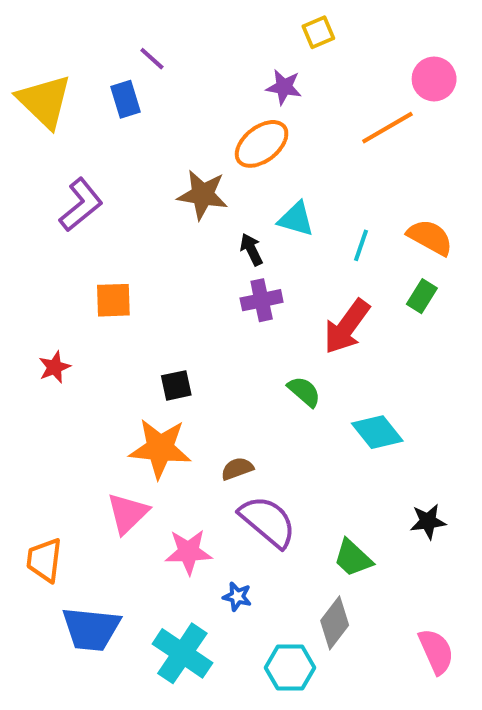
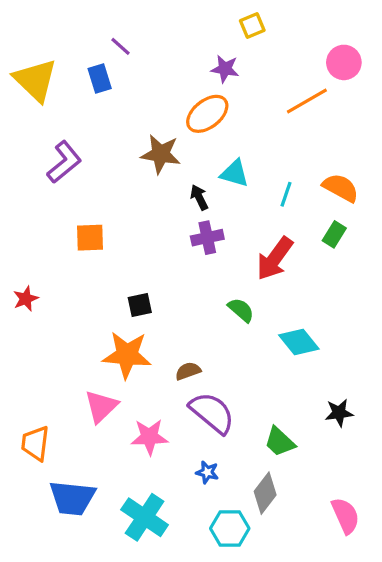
red star: (55, 367) -> (26, 299), moved
blue star: (237, 597) -> (207, 472), moved

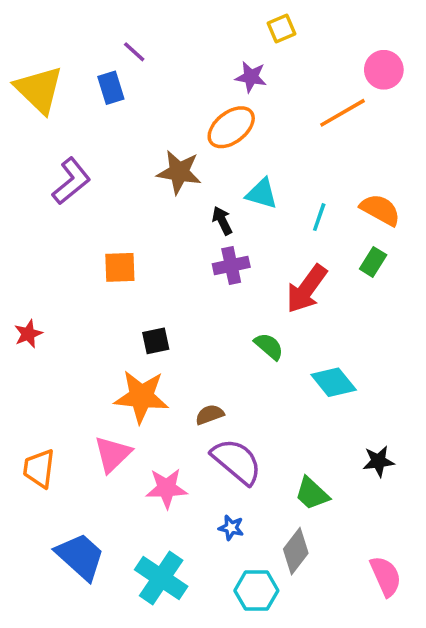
orange square: (90, 238) -> (120, 267), moved
orange trapezoid: (35, 443) -> (39, 468), moved
blue trapezoid: (72, 498) -> (80, 556), turned -144

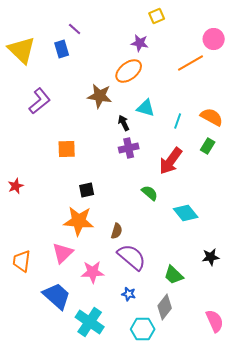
brown semicircle: (210, 415) -> (117, 231), turned 126
blue trapezoid: (80, 556) -> (57, 296), moved

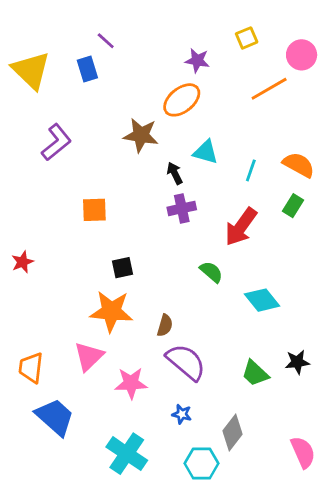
yellow square: (157, 16) -> (247, 38), moved
green trapezoid: (174, 275) -> (255, 373), moved
blue trapezoid: (57, 296) -> (55, 417), moved

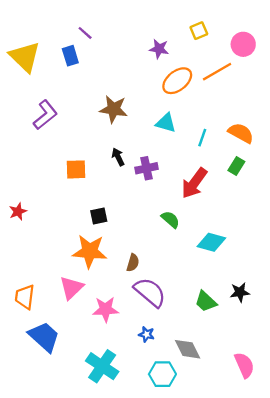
orange ellipse: (182, 100) -> (177, 81), moved
black arrow: (175, 173) -> (118, 157), moved
cyan diamond: (262, 300) -> (211, 242), turned -36
gray diamond: (232, 432) -> (187, 349), turned -64

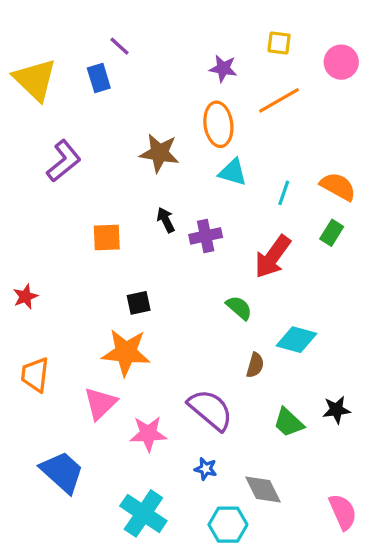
yellow square: (199, 31) -> (279, 43), turned 30
orange line: (217, 72) -> (279, 100), moved
orange ellipse: (177, 81) -> (218, 124), moved, turned -60
brown semicircle: (133, 263) -> (255, 365), moved
orange trapezoid: (25, 297) -> (35, 375), moved

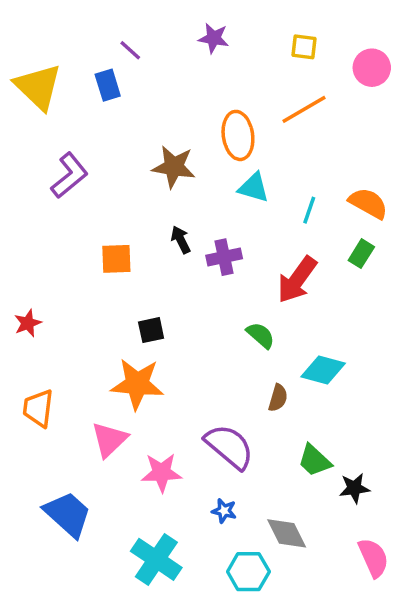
purple star: (223, 68) -> (214, 38), moved
black star: (336, 410) -> (354, 488), moved

